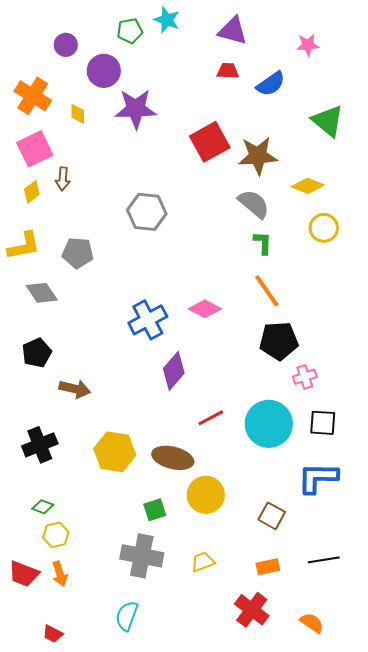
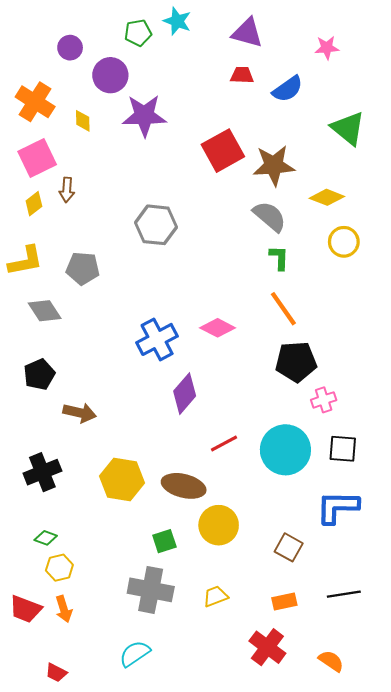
cyan semicircle: (127, 616) -> (135, 654), turned 36

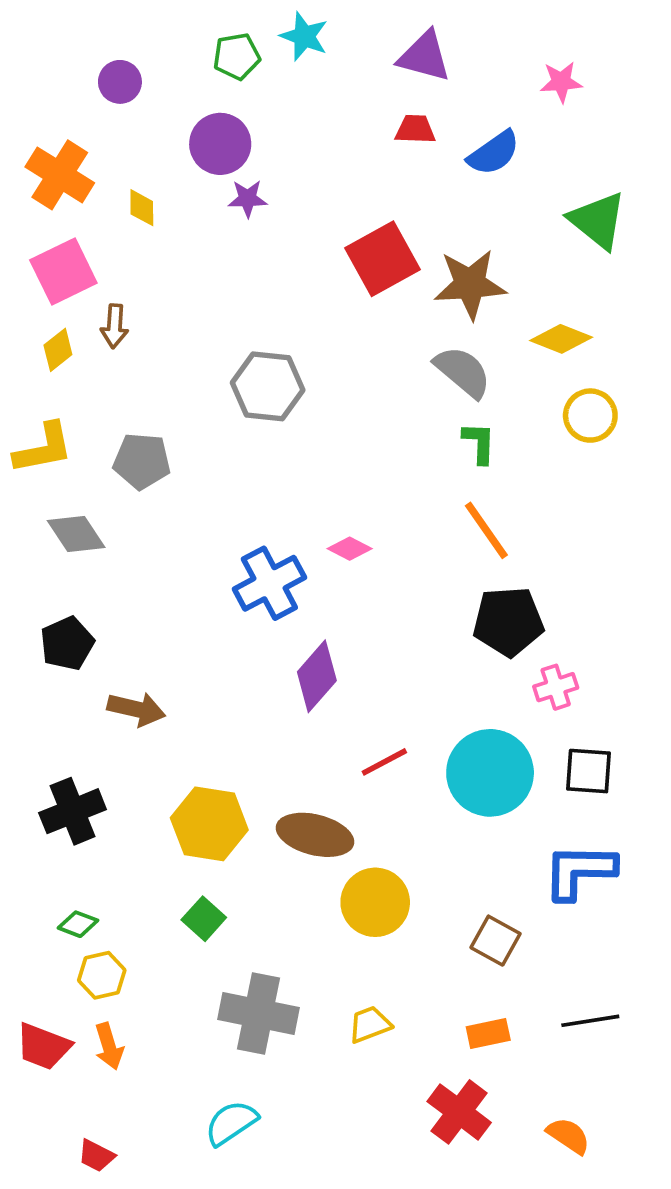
purple circle: (110, 75) -> (220, 144), moved
purple star: (144, 116) -> (248, 199), size x0.5
pink diamond: (218, 328) -> (350, 549), moved, size x0.7
green square: (164, 541) -> (204, 919), moved, turned -30

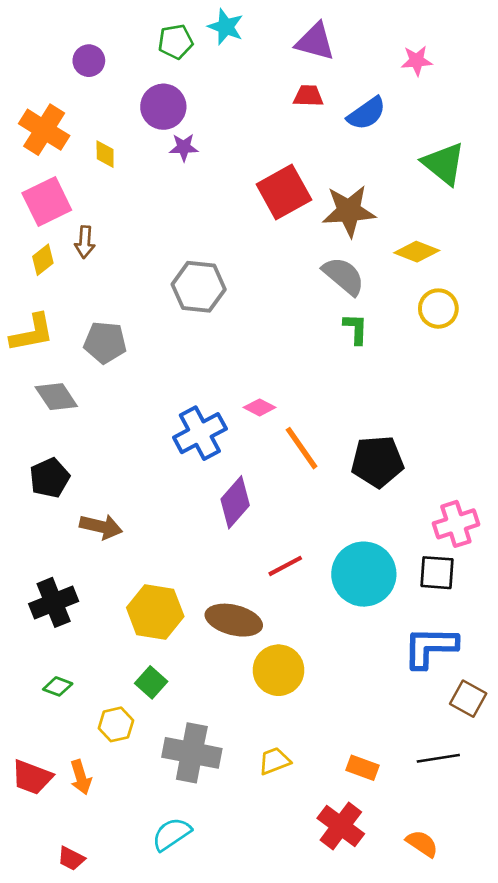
orange line: (486, 530) -> (302, 448), moved
pink cross: (556, 687) -> (456, 524), moved, size x1.4
brown square: (496, 941) -> (468, 699), moved
yellow hexagon: (102, 975) -> (116, 724), moved
orange rectangle: (488, 1034) -> (362, 768), turned 32

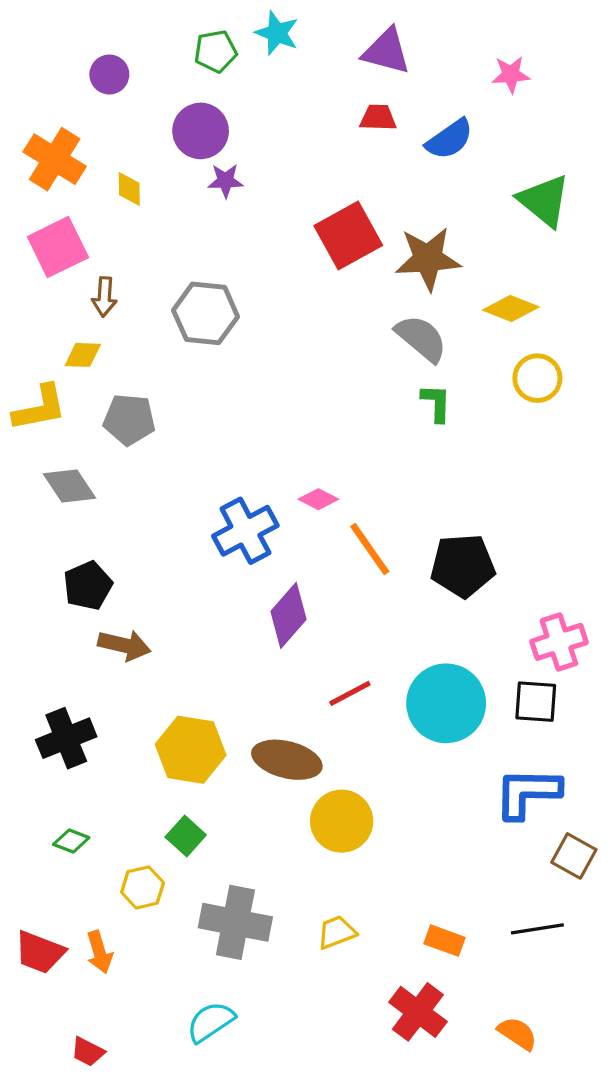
yellow diamond: (43, 260) -> (83, 355), moved, turned 40
gray hexagon: (199, 287) -> (206, 313), moved
black pentagon: (50, 478) -> (88, 586), moved

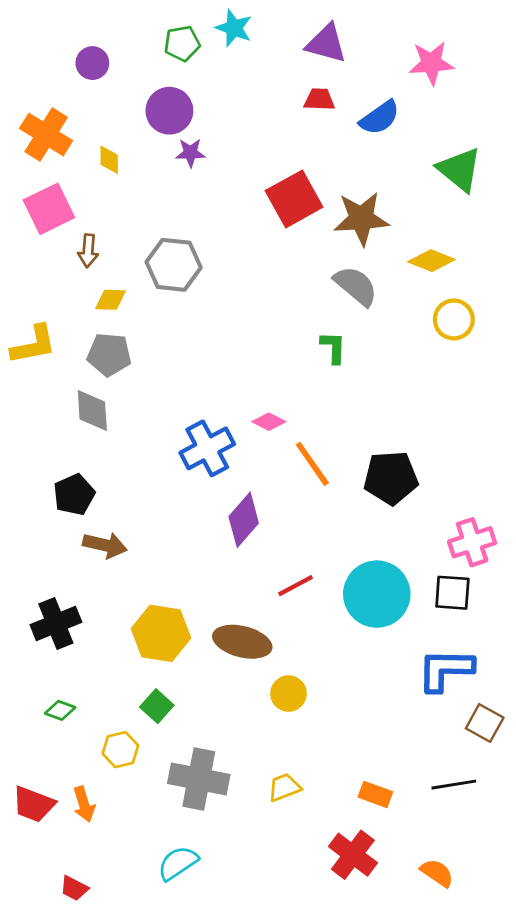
pink star: (511, 75) -> (431, 63), size x1.4
yellow diamond: (83, 355) -> (111, 300), moved
green L-shape: (436, 403) -> (333, 347), moved
gray diamond: (70, 486) -> (92, 411), moved, turned 30
yellow circle: (342, 821) -> (289, 694), size x0.7

